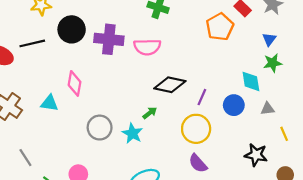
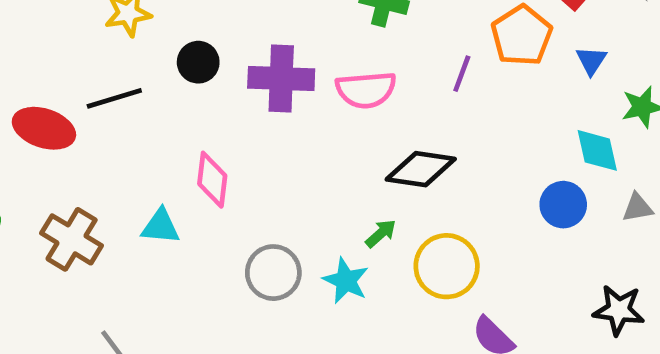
black circle: (72, 29) -> (198, 62), size x0.7
blue triangle: (269, 39) -> (591, 61), moved
purple line: (202, 97) -> (462, 74), moved
yellow circle: (196, 129) -> (447, 266), moved

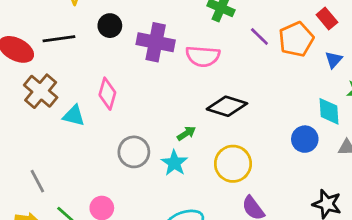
purple line: (462, 74) -> (259, 37), moved, turned -75
green arrow: (381, 234) -> (186, 133), moved
brown cross: (72, 239) -> (41, 91), moved

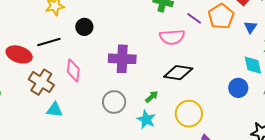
purple cross: (156, 42) -> (122, 59), moved
pink semicircle: (203, 56) -> (172, 37), moved
pink diamond: (107, 94) -> (73, 70), moved
cyan triangle: (74, 116) -> (55, 110), moved
gray circle: (134, 152) -> (114, 102), moved

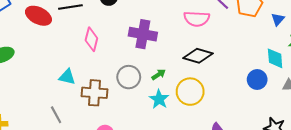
brown cross: (41, 82) -> (95, 93), moved, turned -35
green arrow: (152, 97) -> (159, 75), moved
yellow circle: (189, 114) -> (190, 92), moved

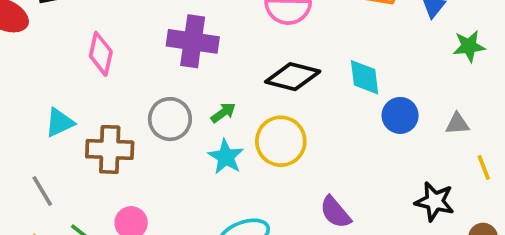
cyan diamond: (275, 58) -> (365, 77), moved
cyan triangle: (67, 77) -> (60, 123), turned -36

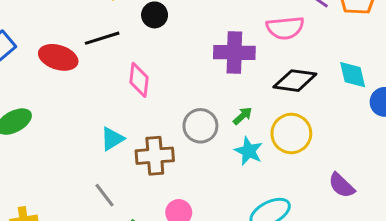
purple cross: (193, 41) -> (234, 52), moved

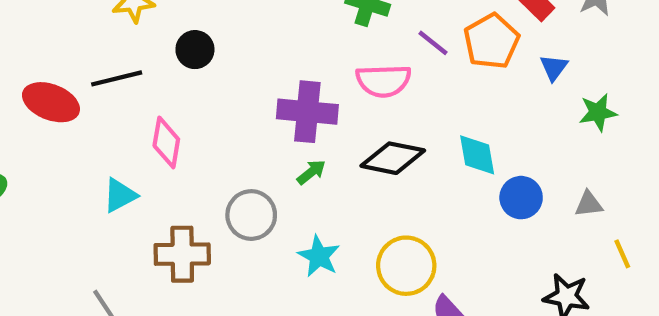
green arrow: (243, 116) -> (311, 172), moved
yellow circle: (291, 133) -> (406, 266), moved
cyan triangle: (112, 139) -> (120, 195), moved

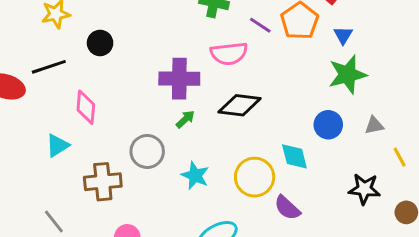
green star: (598, 112) -> (347, 75), moved, size x1.5
cyan diamond: (477, 155) -> (294, 156), moved

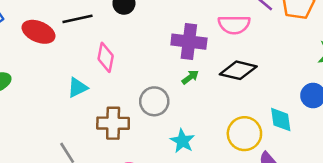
cyan star: (195, 175) -> (182, 141), moved

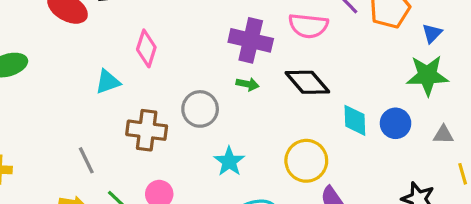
black diamond: (238, 70) -> (307, 82), turned 30
green arrow: (190, 77) -> (247, 84), turned 42
cyan diamond: (281, 120) -> (355, 120), moved

